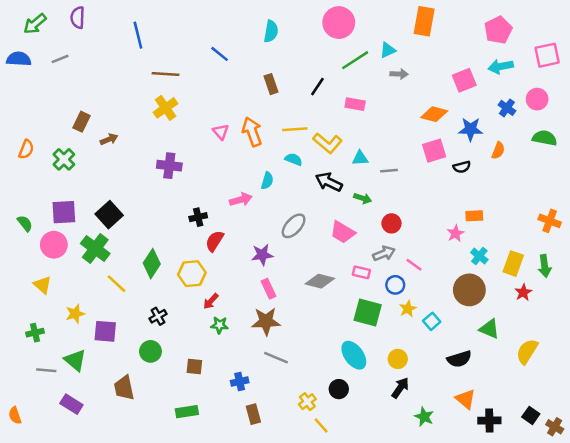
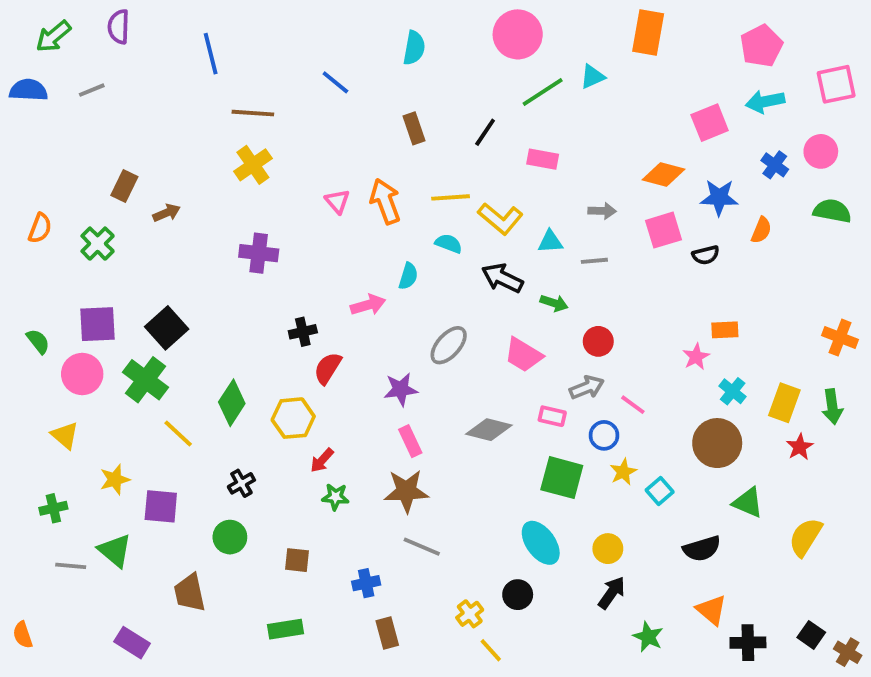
gray arrow: (399, 74) -> (602, 211), moved
purple rectangle: (71, 404) -> (132, 643), moved

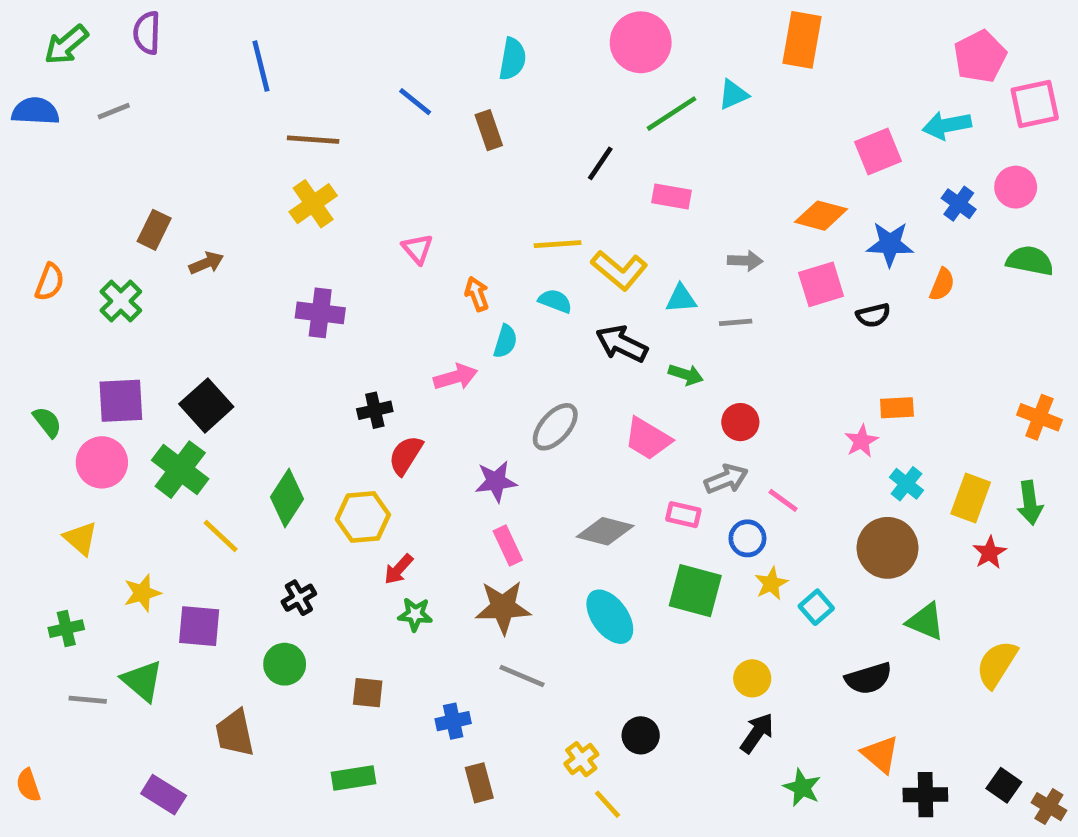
pink pentagon: (761, 46) -> (980, 57), moved
brown rectangle: (414, 128) -> (489, 130), moved
orange arrow: (385, 201) -> (477, 294), moved, size x0.6
cyan ellipse: (541, 543) -> (610, 617), moved

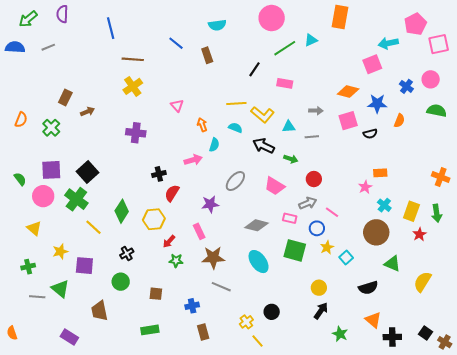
cyan semicircle: (512, 59) -> (217, 25), turned 72
cyan arrow: (947, 125) -> (388, 43), moved
pink rectangle: (508, 545) -> (199, 231), moved

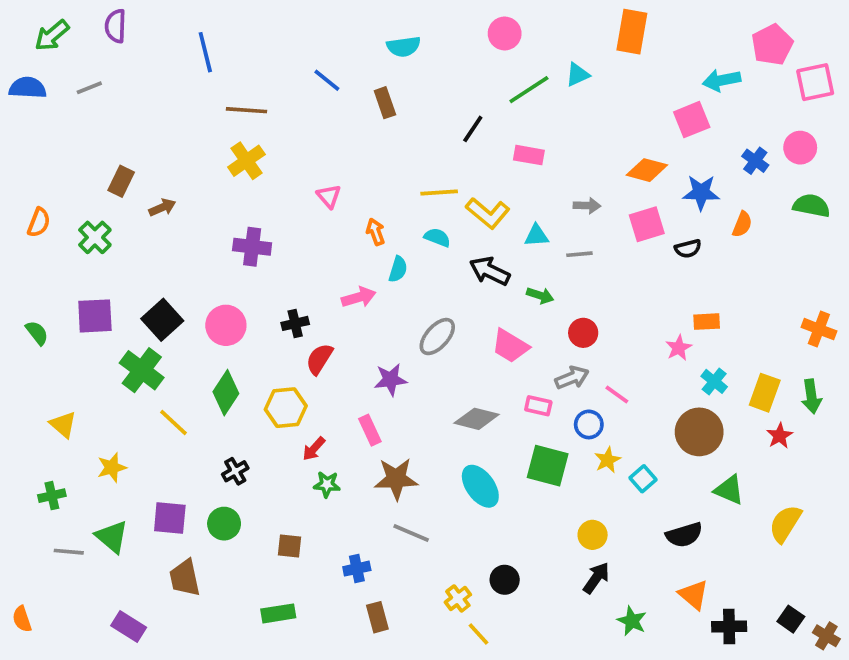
pink circle: (272, 18) -> (505, 33), size x0.7
pink circle: (43, 196) -> (226, 325), moved
purple square: (84, 266) -> (170, 518), moved

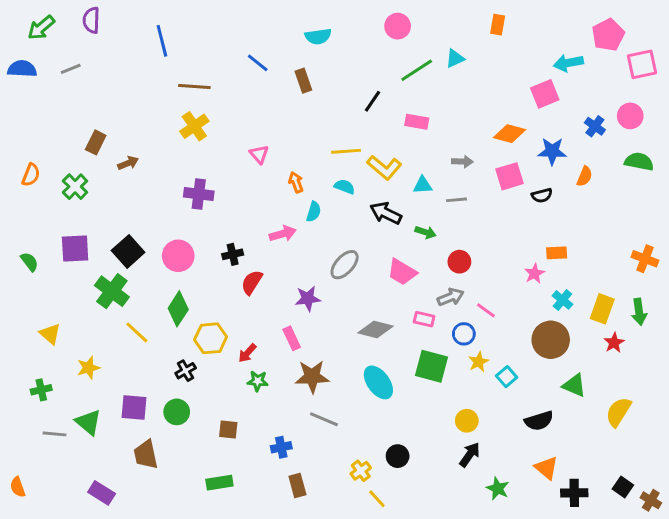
orange rectangle: (632, 32) -> (498, 25), size x0.6
yellow hexagon: (286, 408) -> (211, 338), moved

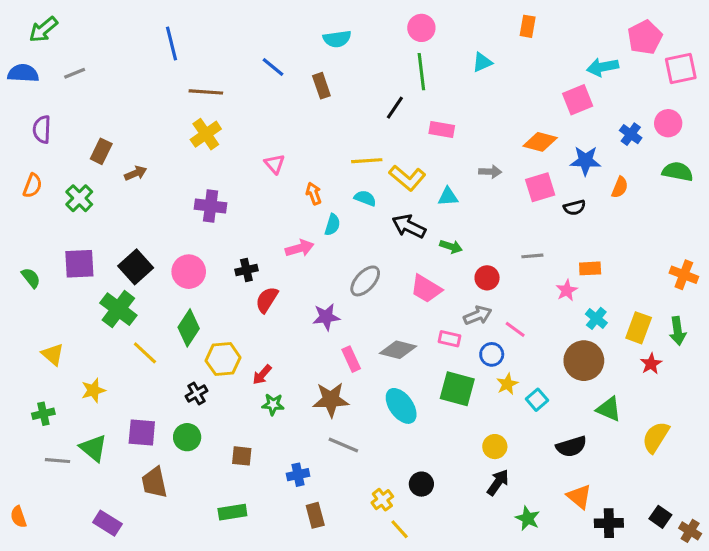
purple semicircle: (91, 20) -> (42, 129), moved
green line: (417, 70) -> (421, 72), moved, turned -64
gray line: (456, 200) -> (532, 256), moved
pink rectangle: (292, 338) -> (351, 359), moved

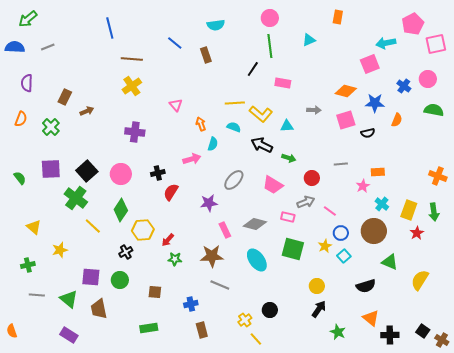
blue circle: (492, 354) -> (341, 233), moved
green triangle: (93, 448) -> (69, 299), moved

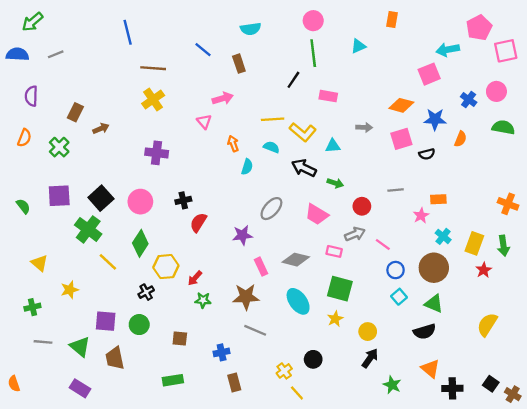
pink arrow: (192, 159) -> (223, 98), moved
yellow star: (325, 246) -> (335, 319), moved
green triangle: (390, 262) -> (434, 304), moved

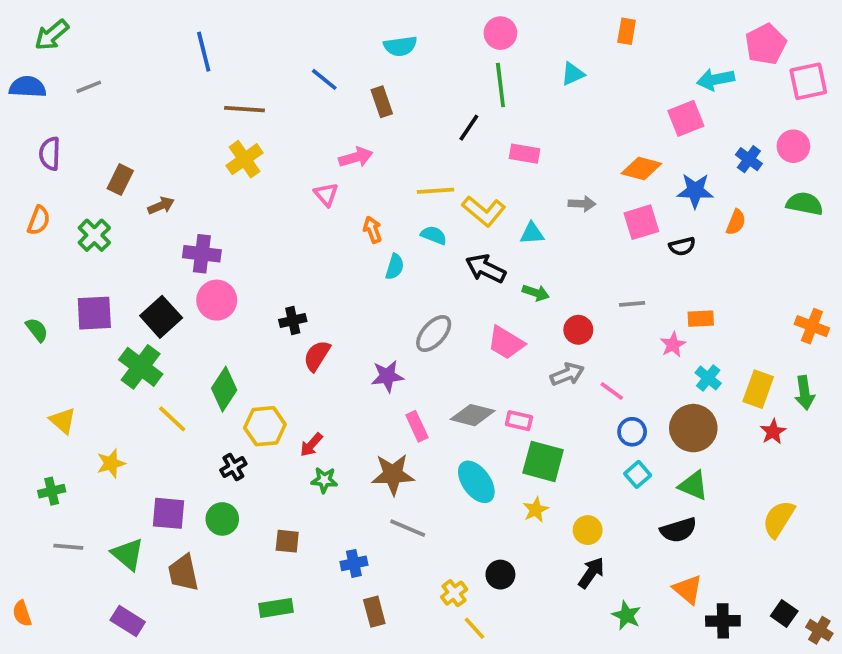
purple cross: (157, 153) -> (202, 254), moved
pink circle: (140, 202) -> (217, 300), moved
pink rectangle: (334, 251) -> (519, 421), moved

